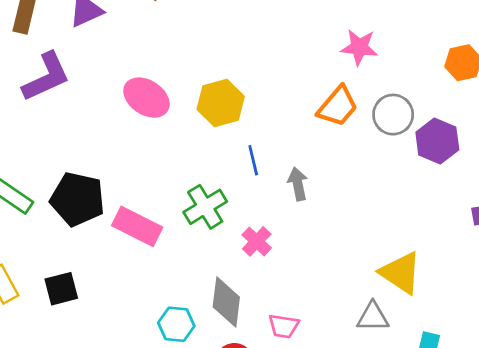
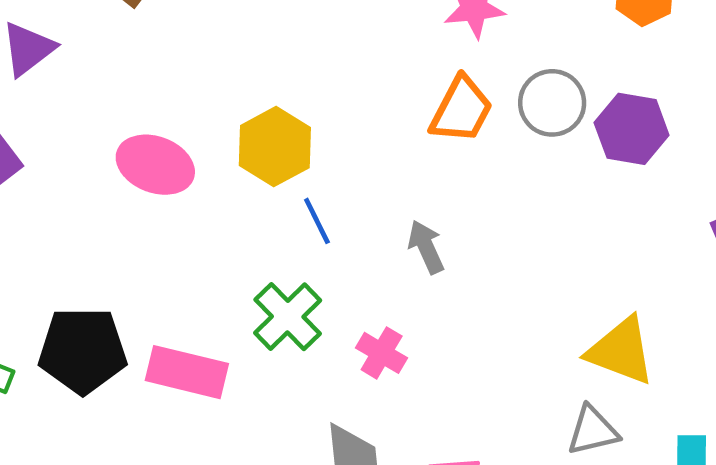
blue line: (253, 160) -> (317, 221), moved

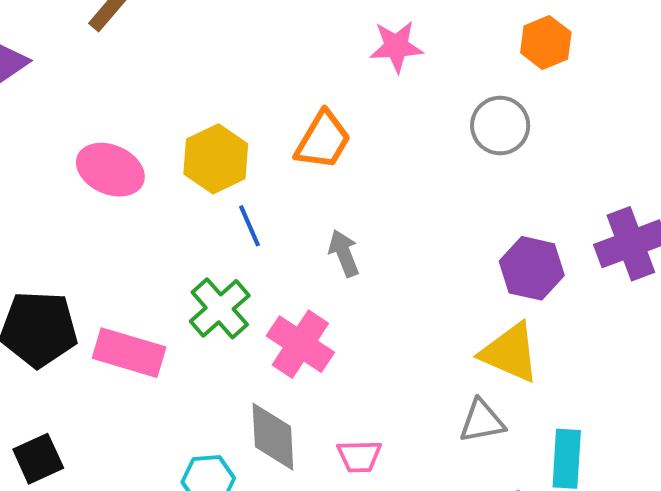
gray circle: (552, 103) -> (500, 126), moved
orange trapezoid: (461, 110) -> (323, 140), moved
purple hexagon: (632, 129) -> (532, 268), moved
pink cross: (382, 353) -> (300, 344), size x1.5

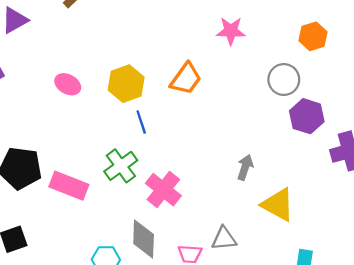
pink ellipse: (110, 170) -> (68, 84), size x0.7
gray arrow: (344, 253) -> (245, 167), moved, turned 35
purple hexagon: (532, 268) -> (307, 116), moved
gray triangle: (482, 421) -> (224, 239), moved

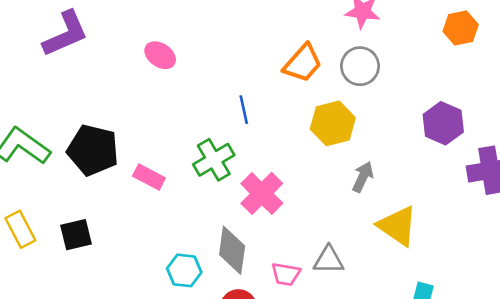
gray circle: (284, 80) -> (360, 66), moved
yellow hexagon: (126, 84) -> (333, 123), moved
pink rectangle: (69, 186) -> (149, 177), size x0.7

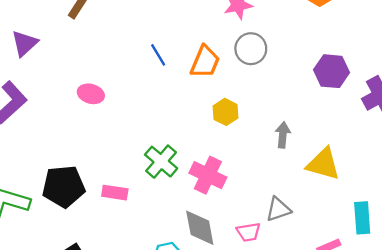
blue line: (244, 110) -> (158, 55), moved
yellow hexagon: (333, 123) -> (225, 112), moved, size x0.7

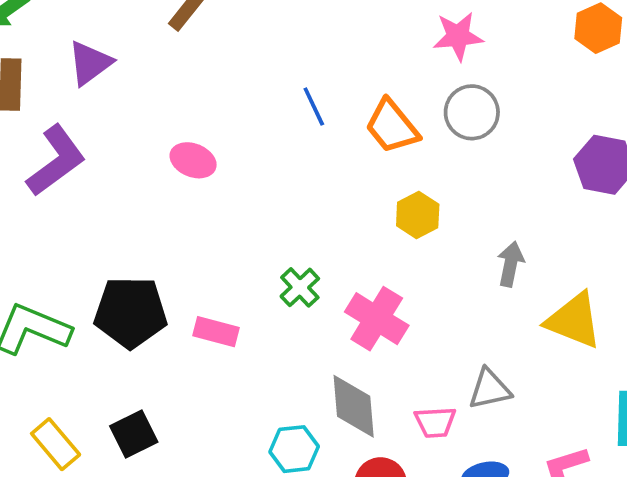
orange trapezoid: (205, 62) -> (392, 126), turned 112
green cross: (161, 162) -> (300, 287), size x0.7

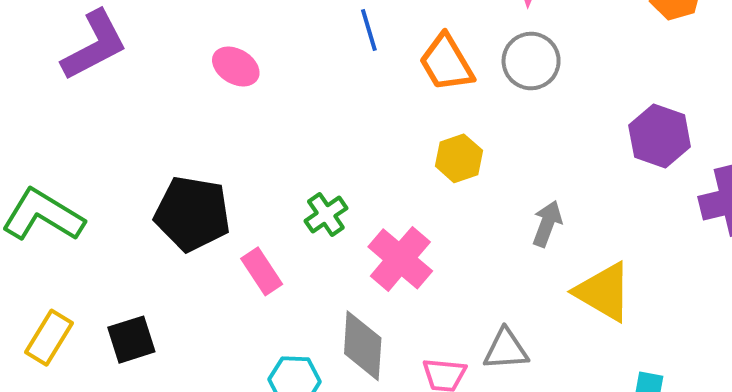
black pentagon: (131, 312) -> (192, 214), moved
pink rectangle: (216, 332) -> (262, 271), moved, turned 33
yellow rectangle: (56, 444) -> (49, 338), turned 63

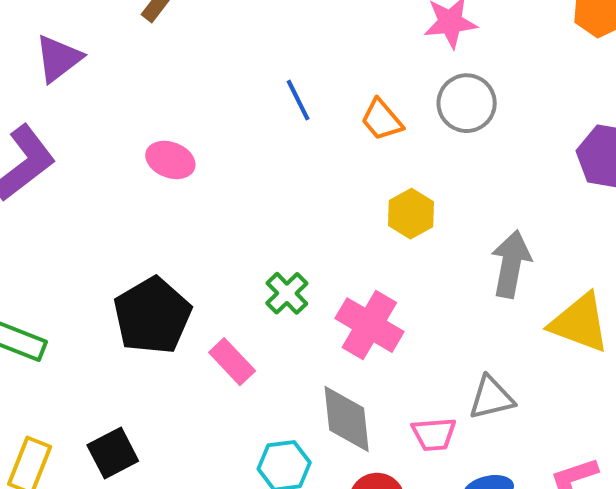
orange trapezoid: (446, 63) -> (382, 120), size x0.7
black pentagon: (192, 214) -> (152, 316), turned -30
gray arrow: (547, 224) -> (511, 264), size x1.4

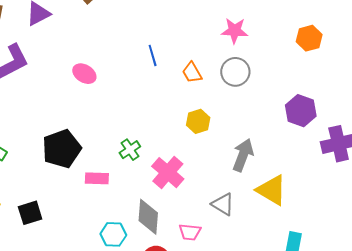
pink rectangle: (232, 362) -> (97, 178), turned -55
gray triangle: (491, 398) -> (223, 204), moved, turned 35

